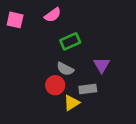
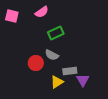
purple triangle: (102, 65) -> (83, 80), moved
red circle: (55, 85) -> (36, 63), moved

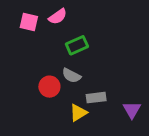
pink square: (12, 16) -> (29, 22), moved
purple triangle: (83, 80) -> (132, 110), moved

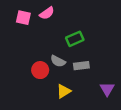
green rectangle: (77, 45) -> (75, 39), moved
gray rectangle: (96, 98) -> (81, 66), moved

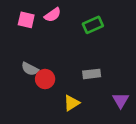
green rectangle: (75, 39) -> (93, 25), moved
gray semicircle: (58, 61) -> (30, 69), moved

